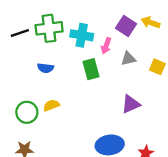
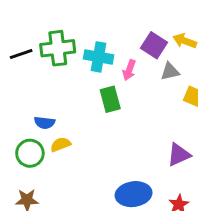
gray triangle: (128, 59) -> (170, 72), moved
blue semicircle: (46, 68) -> (45, 123), moved
purple triangle: (131, 104) -> (179, 155), moved

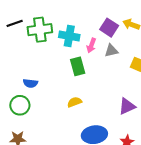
black line: (21, 54) -> (15, 23), moved
gray triangle: (170, 72) -> (111, 51), moved
yellow semicircle: (61, 144) -> (74, 102), moved

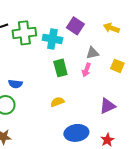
purple square: (109, 28) -> (75, 26), moved
pink arrow: (91, 45) -> (86, 70), moved

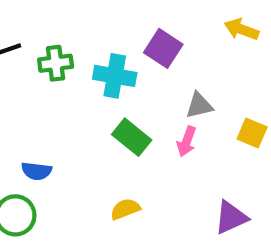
yellow arrow: (111, 28) -> (242, 29), moved
green cross: (24, 33) -> (56, 63), size x0.7
green rectangle: (60, 68) -> (132, 137), turned -36

